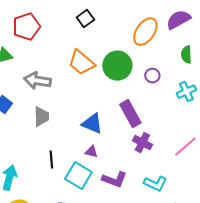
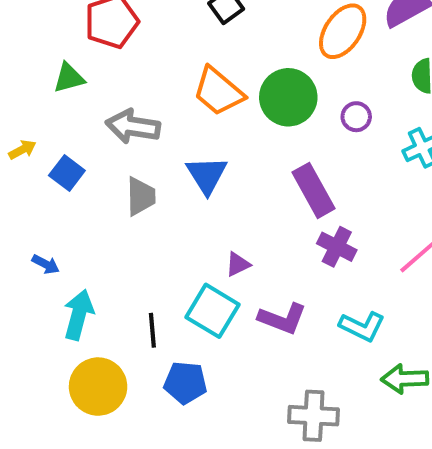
blue triangle: (92, 124) -> (207, 175), moved, turned 35
purple triangle: (91, 152) -> (238, 264), turned -40
black line: (51, 160) -> (152, 330), moved

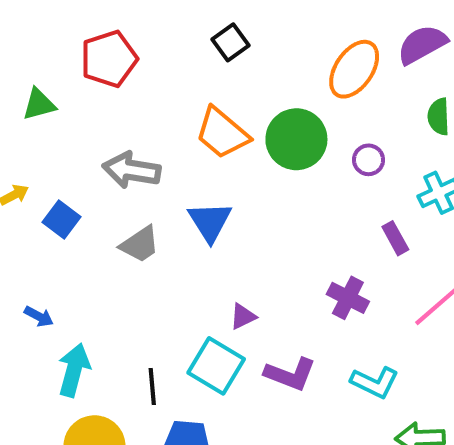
green triangle: (69, 78) -> (39, 104), moved
purple rectangle: (314, 190) -> (395, 238), moved, size x0.6
gray trapezoid: (141, 196) -> (140, 244), turned 57

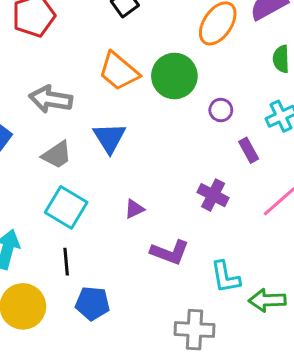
purple circle: (369, 160) -> (221, 110), moved
cyan square: (216, 366) -> (66, 207), moved
cyan L-shape: (375, 382) -> (225, 277), moved, turned 54

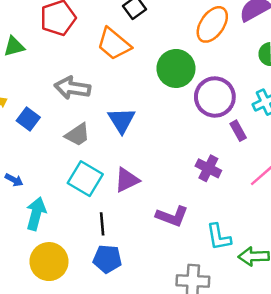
orange trapezoid: (119, 71) -> (114, 44), moved
purple circle: (221, 110) -> (215, 97), size x2.0
purple triangle: (134, 209) -> (127, 180), moved, size x1.5
black line: (66, 262) -> (102, 224), moved

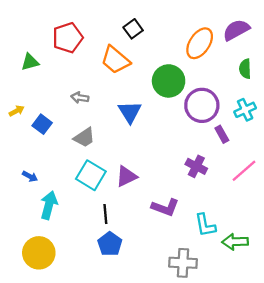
gray arrow: (72, 88) -> (80, 98), size x0.6
blue triangle: (122, 120) -> (130, 112), moved
blue pentagon: (107, 259) -> (110, 244), turned 30
yellow circle: (49, 262) -> (39, 253), moved

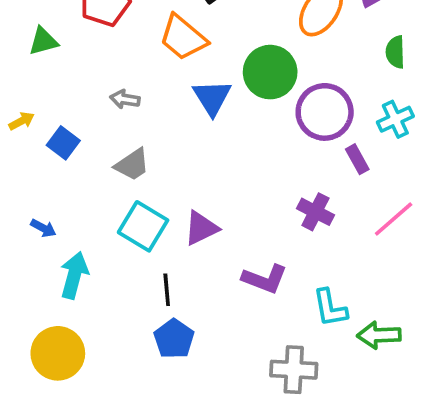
blue triangle: (130, 112) -> (212, 97), moved

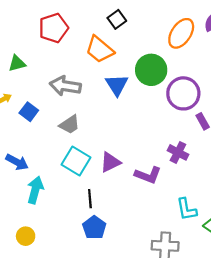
green triangle: (43, 41) -> (17, 63), moved
gray arrow: (125, 99) -> (65, 86), size x1.8
blue arrow: (43, 228) -> (17, 162), size x1.5
purple L-shape: (265, 279) -> (148, 175), moved
yellow circle: (58, 353) -> (26, 236), size x0.6

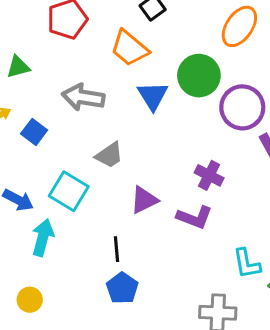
gray trapezoid: (70, 125) -> (109, 155), moved
purple cross: (178, 152) -> (209, 175), moved
cyan square: (76, 161) -> (69, 191), moved

